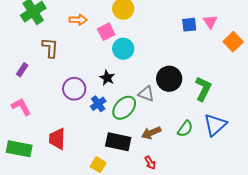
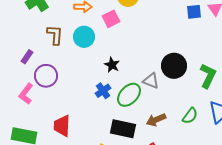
cyan circle: (123, 49) -> (84, 37), moved
purple circle: (74, 89) -> (46, 76), moved
pink L-shape: (21, 107) -> (26, 94), turned -115

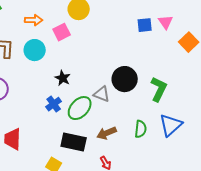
green semicircle: (190, 116) -> (141, 129), turned -30

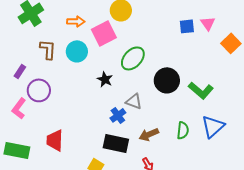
pink square: (62, 32) -> (104, 33), size x1.4
green L-shape: (159, 89) -> (201, 90), turned 105
gray triangle: (102, 94) -> (134, 101), moved
blue cross: (54, 104) -> (118, 115), moved
green ellipse: (80, 108) -> (133, 58), moved

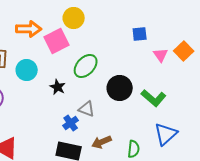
orange arrow: (76, 21) -> (29, 29), size x1.4
pink triangle: (208, 23) -> (161, 55), moved
cyan circle: (77, 51) -> (27, 70), moved
green semicircle: (183, 130) -> (134, 149), moved

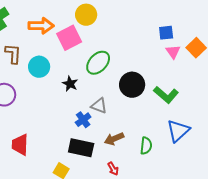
blue square: (140, 34) -> (166, 33), moved

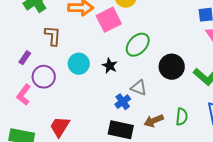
cyan circle: (39, 67) -> (79, 64), moved
red trapezoid: (20, 145) -> (60, 127), turned 30
green semicircle: (146, 146) -> (182, 117), moved

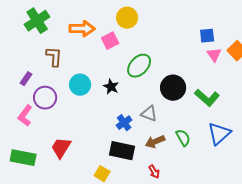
pink square: (109, 20) -> (110, 41), size x0.7
gray triangle: (139, 88) -> (149, 114), moved
green semicircle: (182, 117) -> (183, 138), turned -36

